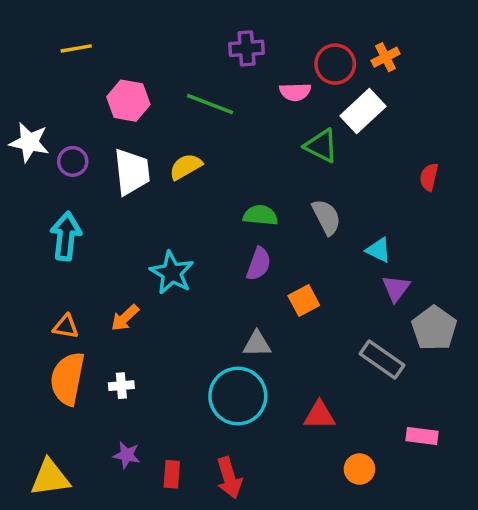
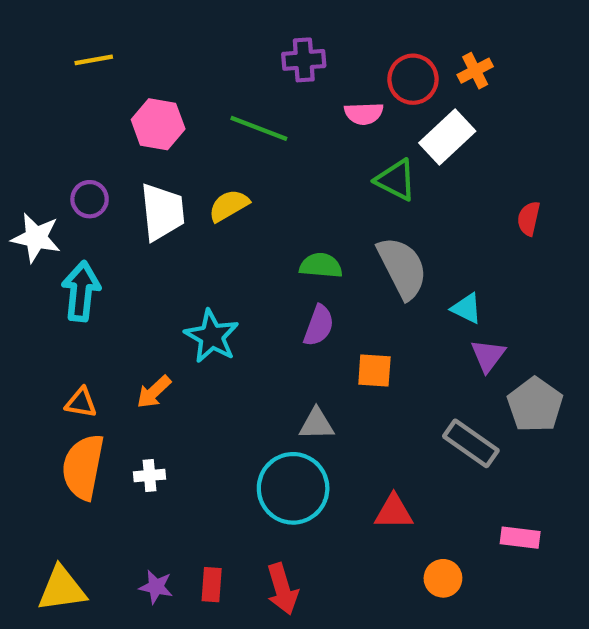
white star: (29, 142) -> (36, 238), moved
gray semicircle: (326, 217) -> (402, 268), size x1.4
orange square: (304, 300) -> (374, 371), turned 32
purple star: (127, 455) -> (156, 587), moved

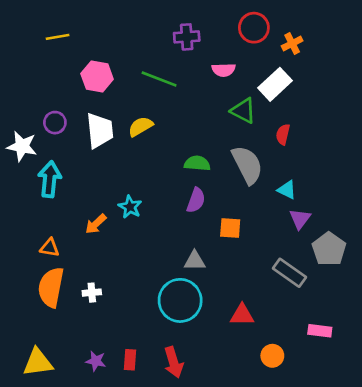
red circle: (413, 79) -> (254, 28), moved
red semicircle: (529, 218) -> (283, 134), moved
cyan star: (212, 336) -> (130, 207), size x0.7
orange arrow: (154, 392) -> (96, 224), moved

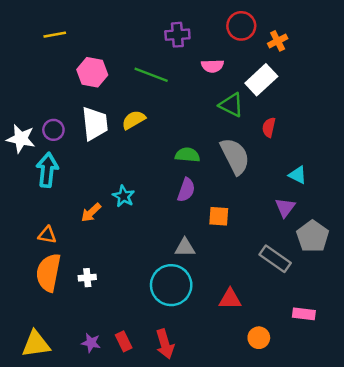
purple circle: (55, 123) -> (53, 130), moved
cyan triangle: (287, 190) -> (298, 175), moved
red rectangle: (130, 360) -> (124, 341), turned -30

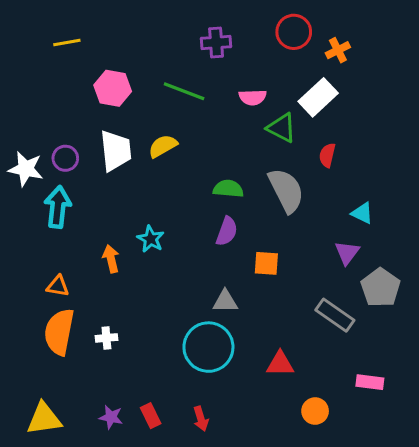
pink semicircle: (212, 66) -> (253, 97), moved
orange arrow: (91, 212) -> (111, 259), turned 120
red arrow: (165, 344) -> (201, 419), size x0.7

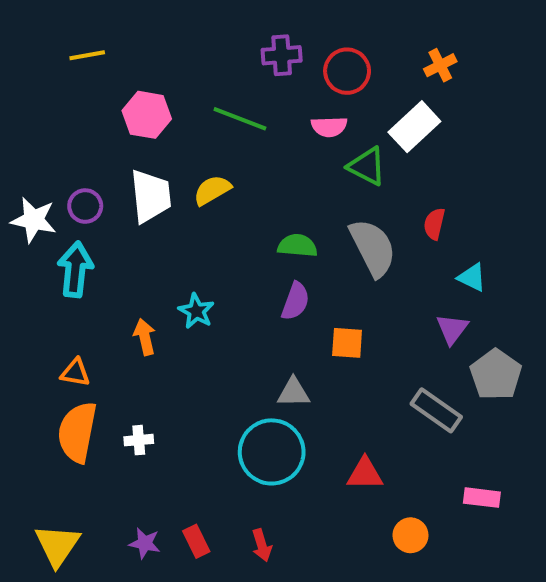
red circle: (294, 32) -> (347, 71), moved
red semicircle: (327, 155) -> (434, 224), moved
yellow triangle: (44, 419) -> (57, 545), turned -48

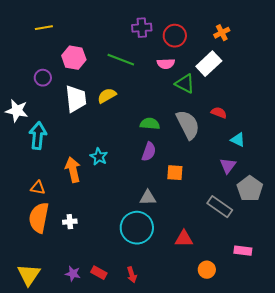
purple circle: (85, 206) -> (43, 78), moved
red semicircle: (434, 224) -> (219, 113), turned 98
orange arrow: (145, 337) -> (73, 170), size x1.4
red rectangle: (196, 541) -> (99, 273), turned -35

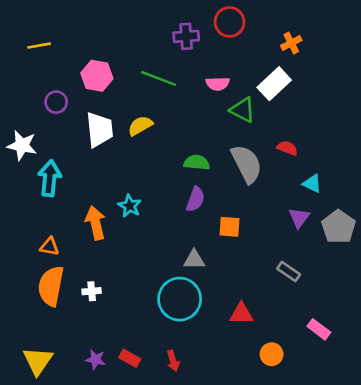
yellow line: (44, 28) -> (39, 46), moved
red circle: (175, 36) -> (230, 22), moved
gray pentagon: (250, 189) -> (339, 227), moved
gray rectangle: (220, 207) -> (289, 272), size x0.7
pink rectangle: (243, 251) -> (319, 329), turned 30

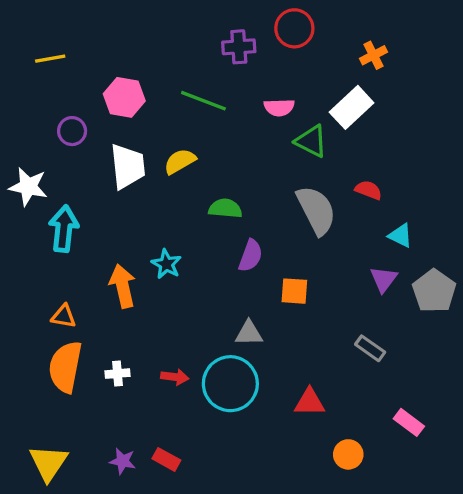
green semicircle: (197, 162) -> (225, 209), moved
red arrow: (173, 361) -> (175, 377), moved, turned -66

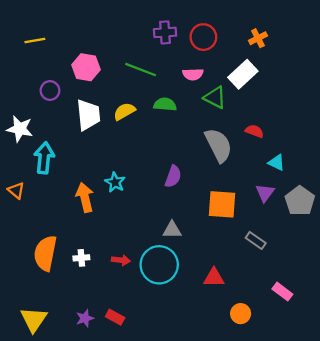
red circle: (294, 28) -> (203, 37), moved
green semicircle: (225, 209) -> (165, 104), moved
orange square: (294, 291) -> (222, 204), moved, size x1.5
orange triangle: (64, 316) -> (16, 190), moved, turned 30
purple star: (123, 461) -> (85, 318), turned -30

